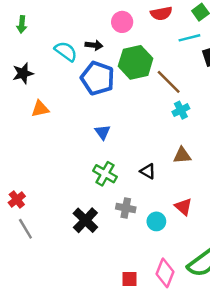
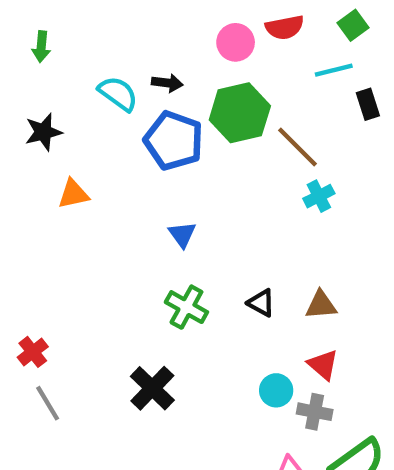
pink circle: (122, 22) -> (236, 42), moved
brown triangle: (182, 155) -> (321, 305), moved
gray cross: (126, 208) -> (315, 412), moved

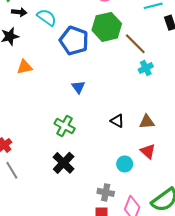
black arrow: (167, 83) -> (19, 12), moved
green cross: (186, 307) -> (65, 126), moved
gray cross: (315, 412) -> (106, 192), moved

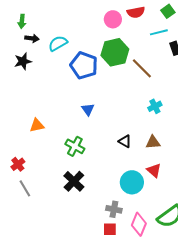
cyan semicircle: (47, 17) -> (58, 43), turned -66
orange triangle: (24, 67) -> (37, 125), moved
cyan cross: (146, 68) -> (155, 106), moved
cyan circle: (125, 164) -> (132, 182), size x1.5

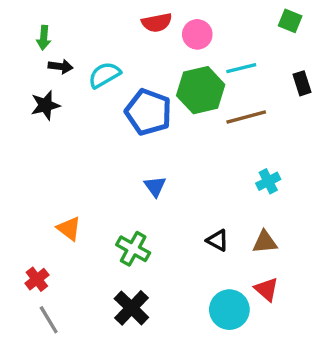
green square: (168, 11) -> (290, 21), turned -32
red semicircle: (136, 12) -> (157, 23), moved
cyan line: (159, 32) -> (241, 68), moved
brown line: (142, 68) -> (246, 117), turned -60
orange triangle: (37, 125) -> (69, 229), moved, turned 49

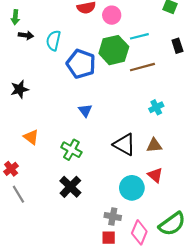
cyan semicircle: (104, 75) -> (53, 41), turned -48
black star: (45, 105) -> (20, 89), moved
black triangle: (218, 240) -> (124, 144), size x1.6

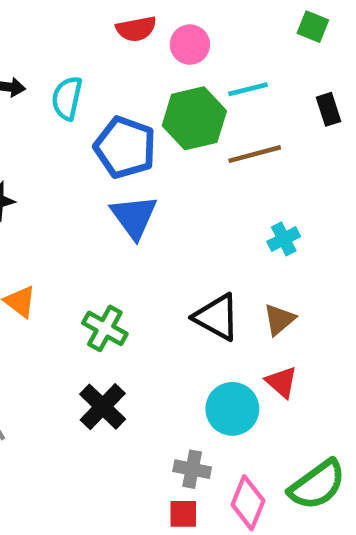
blue triangle: (85, 110) -> (134, 217), moved, size x1.6
brown triangle: (154, 145) -> (279, 319), turned -35

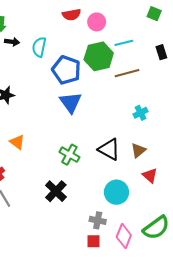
green cross: (105, 328) -> (69, 155), moved
red triangle: (282, 382) -> (150, 175), moved

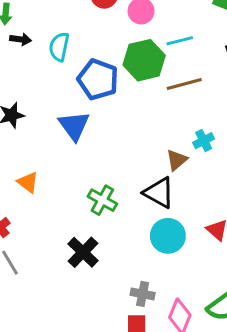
blue triangle: (71, 102) -> (74, 126), moved
brown triangle: (138, 150) -> (177, 160), moved
cyan circle: (116, 192) -> (168, 236), moved

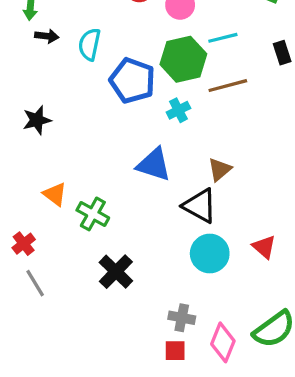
blue triangle: (74, 126) -> (154, 165), moved, turned -36
cyan cross: (204, 141) -> (178, 110), moved
green cross: (102, 200) -> (93, 214), moved

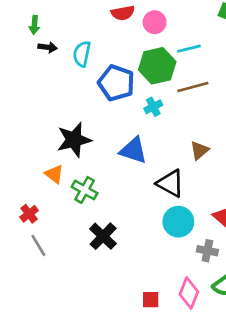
black star: (37, 120) -> (74, 140), moved, size x1.5
brown triangle: (220, 170) -> (199, 150), moved
gray cross: (182, 318) -> (207, 251), moved

